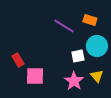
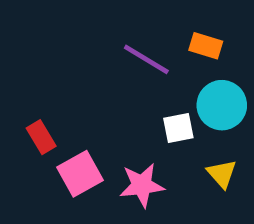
pink square: (35, 76) -> (80, 174), turned -30
pink star: (74, 81) -> (142, 185), moved, turned 30

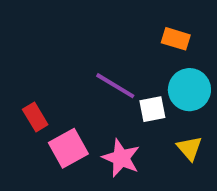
purple line: (146, 59) -> (115, 86), moved
pink star: (142, 185) -> (121, 158), turned 30

